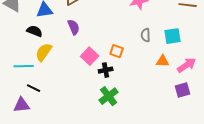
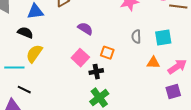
purple semicircle: (74, 27) -> (85, 29), moved, turned -35

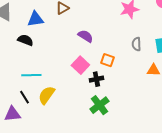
yellow semicircle: (34, 54) -> (46, 95), moved
cyan line: (14, 68) -> (31, 75), moved
black line: (24, 90) -> (24, 97), turned 32

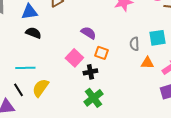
purple semicircle: (85, 36) -> (88, 33), moved
black semicircle: (25, 40) -> (33, 33), moved
gray semicircle: (136, 44) -> (134, 44), moved

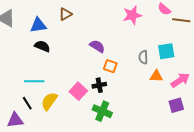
pink square: (74, 58) -> (78, 91), moved
green cross: (93, 98) -> (102, 111), turned -30

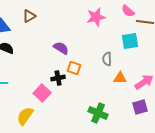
cyan square: (166, 51) -> (130, 41), moved
black cross: (99, 85) -> (58, 78), moved
yellow semicircle: (49, 101) -> (25, 116), moved
green cross: (102, 111) -> (98, 113), moved

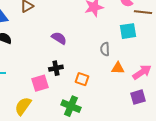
orange square: (74, 68) -> (82, 79), moved
pink square: (42, 93) -> (40, 83), turned 30
green cross: (98, 113) -> (71, 106), moved

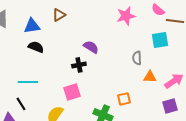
black cross: (56, 68) -> (79, 65), moved
orange square: (82, 79) -> (124, 99), moved, turned -32

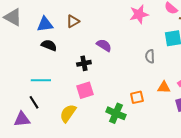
brown triangle: (59, 15) -> (73, 21), moved
black cross: (79, 65) -> (84, 63), moved
orange triangle: (150, 77) -> (164, 87), moved

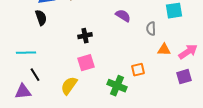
black semicircle: (49, 45) -> (41, 18), moved, turned 49
purple semicircle: (104, 45) -> (123, 16), moved
cyan line: (41, 80) -> (26, 53), moved
orange triangle: (164, 87) -> (164, 50), moved

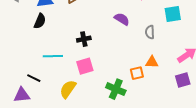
black semicircle: (41, 18) -> (40, 21), turned 42
orange triangle: (164, 50) -> (152, 62), moved
cyan line: (26, 53) -> (53, 56), moved
black line: (35, 75) -> (34, 78), turned -32

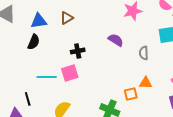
black cross: (84, 39) -> (78, 51), moved
pink square: (85, 66) -> (70, 73), moved
black line: (34, 78) -> (28, 99), turned 48

